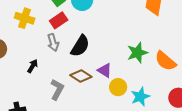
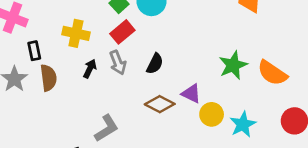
black semicircle: (80, 46) -> (155, 64), size x0.7
black arrow: (33, 66) -> (90, 69), moved
gray L-shape: (57, 89) -> (106, 128), moved, turned 35

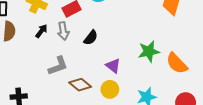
brown diamond: (160, 104) -> (80, 85), moved
yellow circle: (212, 114) -> (110, 89), moved
gray L-shape: (106, 128) -> (58, 66), moved

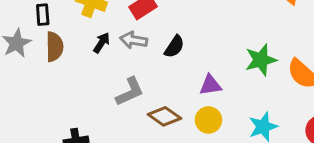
gray arrow: (63, 31) -> (133, 40), turned 114
purple triangle: (113, 66) -> (210, 85), turned -42

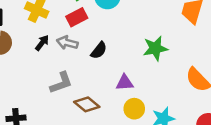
green star: (261, 60) -> (155, 48), moved
yellow circle: (208, 120) -> (134, 109), moved

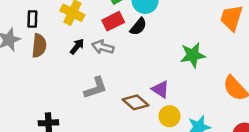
black semicircle: (99, 50) -> (138, 27), moved
purple triangle: (125, 83) -> (160, 89), turned 36
brown diamond: (87, 104) -> (136, 102), moved

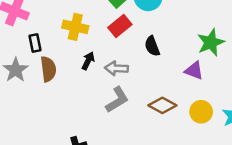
black semicircle: (138, 27) -> (152, 46), moved, turned 132
gray arrow: (103, 47) -> (116, 68), moved
purple triangle: (160, 89) -> (194, 71), moved

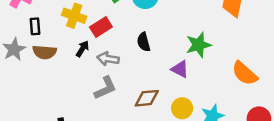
red rectangle: (120, 26) -> (101, 27), moved
brown semicircle: (48, 69) -> (45, 52), turned 95
brown diamond: (162, 105) -> (147, 98), turned -40

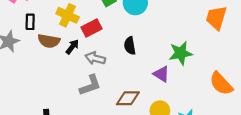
brown semicircle: (45, 52) -> (49, 41), moved

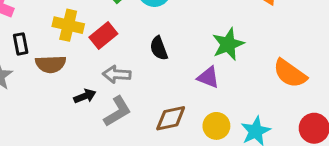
black arrow: (72, 47) -> (85, 96), moved, turned 42

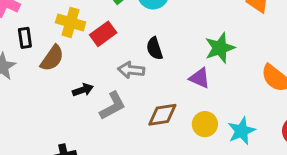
brown semicircle: (51, 64) -> (52, 58), turned -56
gray arrow: (117, 74) -> (131, 70), moved

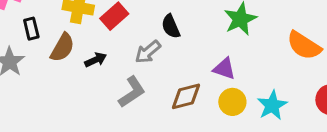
gray arrow: (131, 70) -> (148, 52), turned -40
purple triangle: (200, 78) -> (224, 69), moved
black arrow: (83, 90) -> (96, 60), moved

